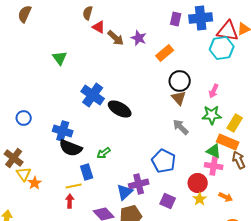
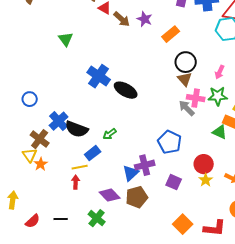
blue cross: (63, 131) -> (59, 121), moved, turned 30
brown cross: (14, 158) -> (40, 139), moved
pink cross: (214, 166) -> (196, 98), moved
blue rectangle: (87, 172) -> (93, 153), turned 70

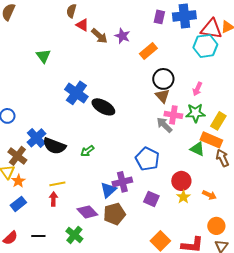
blue rectangle: (93, 153) -> (18, 204), moved

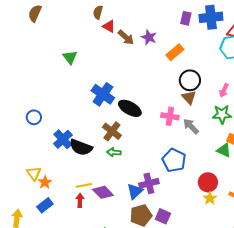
pink cross: (173, 115) -> (170, 116), moved
green arrow: (87, 151) -> (114, 152), turned 40
brown cross: (17, 156) -> (112, 131), moved
purple square: (151, 199) -> (163, 216), moved
purple diamond: (87, 212) -> (103, 192), moved

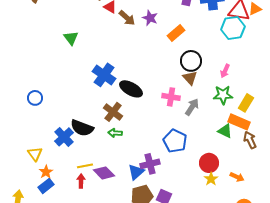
gray arrow: (191, 126) -> (192, 107), turned 78
blue cross: (63, 139) -> (64, 137), moved
orange star: (45, 182) -> (46, 172), moved

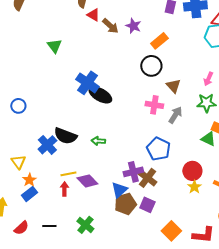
black circle: (191, 61) -> (151, 66), moved
black ellipse: (131, 89) -> (100, 95), moved
brown cross: (113, 112) -> (147, 178), moved
blue triangle: (136, 172) -> (119, 190), moved

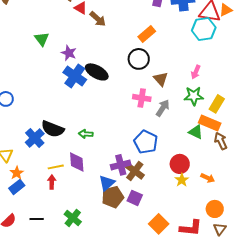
purple star: (133, 26) -> (69, 53), moved
black ellipse: (100, 95) -> (97, 72), moved
purple diamond: (87, 181) -> (77, 162), moved, turned 40

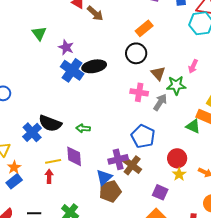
black ellipse: (97, 72) -> (94, 66), turned -40
green star: (194, 96) -> (176, 85), moved
purple square: (135, 198) -> (160, 192), moved

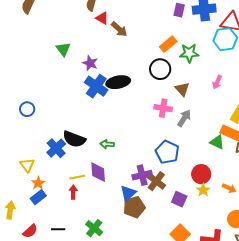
green star: (176, 85) -> (189, 53), moved
purple square: (160, 192) -> (179, 199), moved

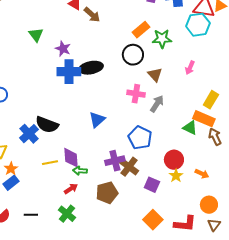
blue cross: (96, 86) -> (69, 72), turned -35
green arrow: (107, 144) -> (80, 171), moved
red arrow: (73, 192) -> (71, 189), moved, turned 56
blue triangle: (128, 193) -> (97, 120), moved

